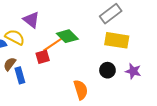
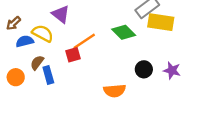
green diamond: (67, 36) -> (124, 32), moved
yellow rectangle: (117, 40) -> (161, 22), moved
orange semicircle: (81, 90) -> (115, 91), turned 102

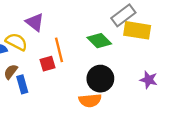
orange line: (84, 41) -> (59, 50), turned -70
black circle: (144, 69) -> (100, 79), moved, size x1.5

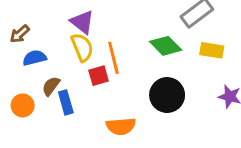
yellow rectangle: (137, 30) -> (212, 50), moved, size x0.7
yellow semicircle: (16, 42) -> (82, 47), moved, turned 40
orange semicircle: (90, 100) -> (121, 126), moved

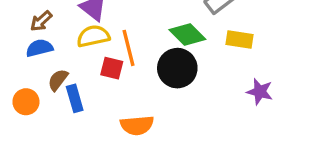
brown arrow: (20, 34) -> (41, 21), moved
yellow semicircle: (82, 47) -> (93, 36), turned -80
red square: (99, 76) -> (112, 68), turned 30
black circle: (167, 95) -> (177, 68), moved

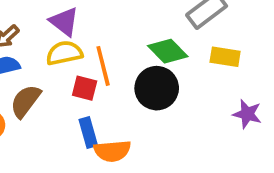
brown semicircle: (58, 80) -> (25, 101), size x1.4
blue rectangle: (75, 98) -> (88, 132), moved

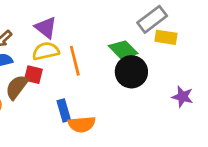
yellow rectangle: (225, 57) -> (166, 37), moved
red square: (85, 88) -> (33, 75), moved
black circle: (157, 88) -> (131, 72), moved

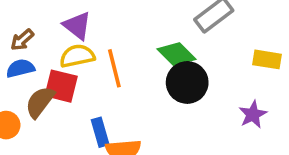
yellow rectangle: (166, 37) -> (267, 59), moved
red square: (33, 75) -> (61, 86), size x1.4
purple star: (183, 97) -> (253, 114), turned 30

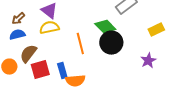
yellow rectangle: (267, 59) -> (156, 30), turned -35
orange line: (114, 68) -> (80, 44), moved
red square: (61, 86) -> (40, 70), moved, turned -30

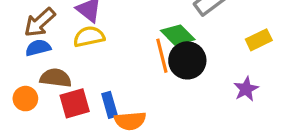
brown arrow: (18, 19) -> (40, 22), size x1.5
orange line: (80, 44) -> (162, 56), moved
brown semicircle: (28, 54) -> (56, 78), turned 60

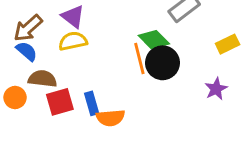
blue semicircle: (38, 48) -> (27, 51), turned 55

